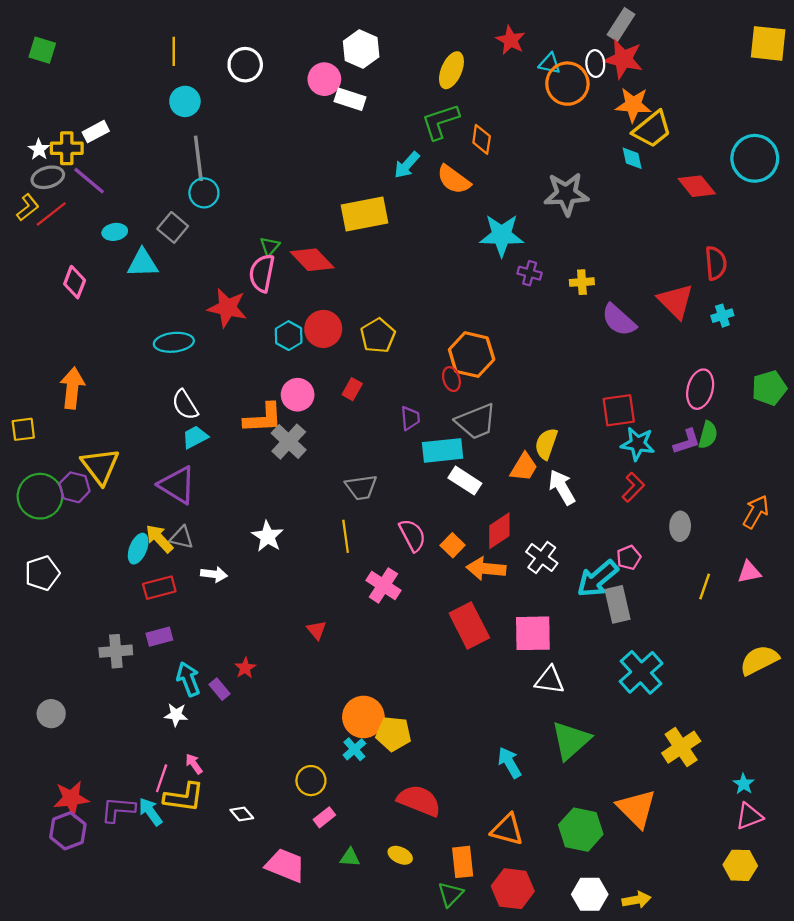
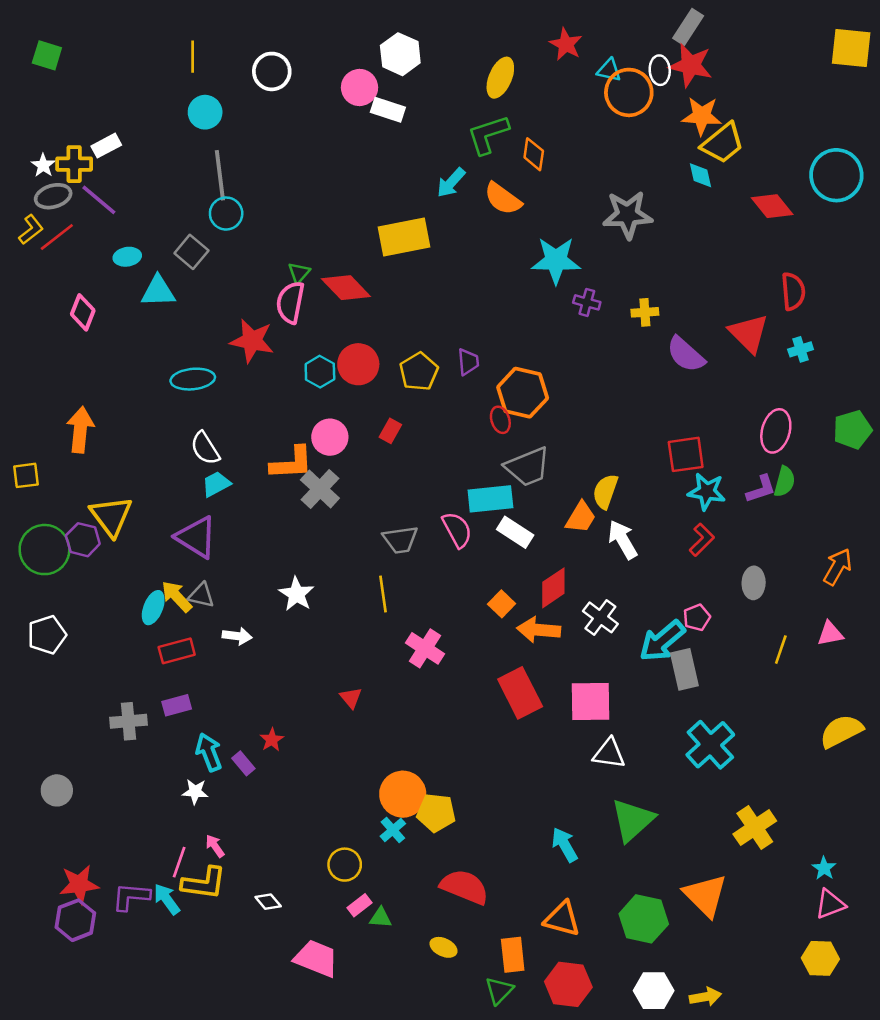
purple trapezoid: (410, 418) -> (468, 362), moved
pink semicircle: (412, 535) -> (457, 530), moved
green triangle: (350, 857) -> (381, 918), moved

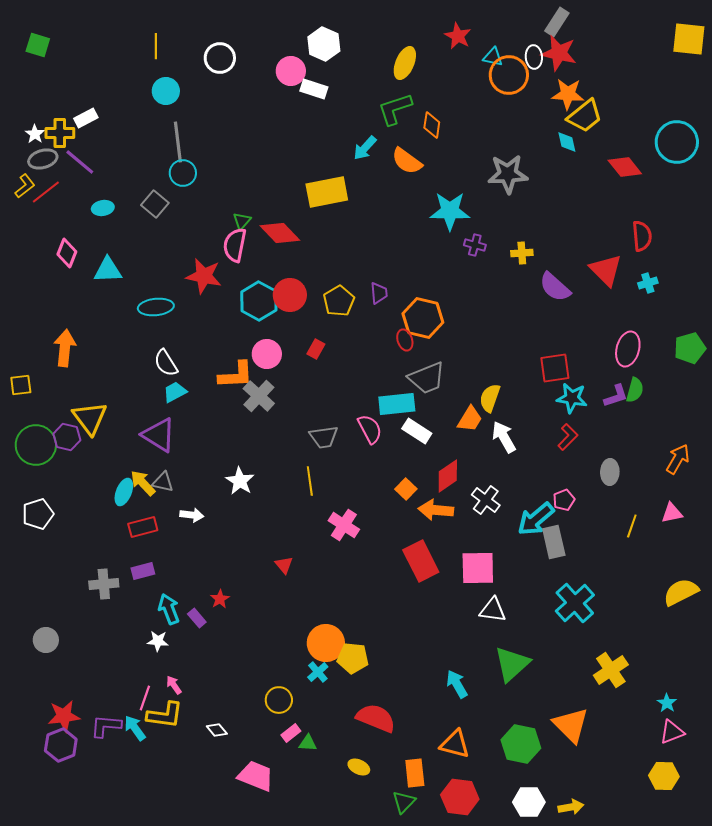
cyan triangle: (158, 291) -> (108, 270), moved
cyan hexagon: (320, 372) -> (259, 301), size x1.5

